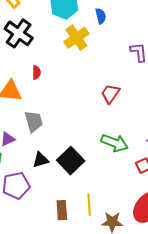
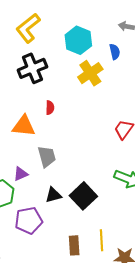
black cross: (19, 33) -> (32, 68), turned 32

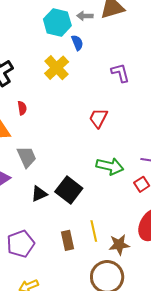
cyan hexagon: (78, 40) -> (57, 22), moved
purple pentagon: (29, 220) -> (21, 244), moved

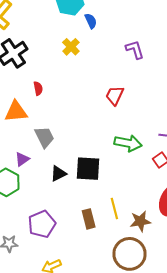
yellow cross: (57, 68) -> (71, 47), size x0.7
black square: (69, 190) -> (88, 169), turned -32

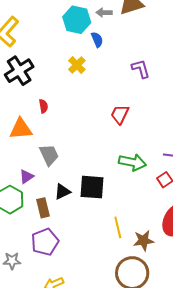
brown rectangle: (89, 219) -> (43, 208), moved

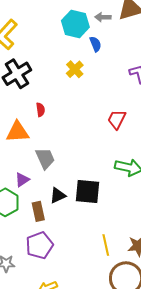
yellow line: (118, 227) -> (106, 245), moved

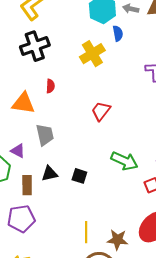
yellow cross: (75, 69) -> (92, 54), size x1.4
red trapezoid: (117, 119) -> (101, 111), moved
purple triangle: (22, 180) -> (18, 151), turned 49
black square: (88, 191) -> (79, 176), size x0.6

